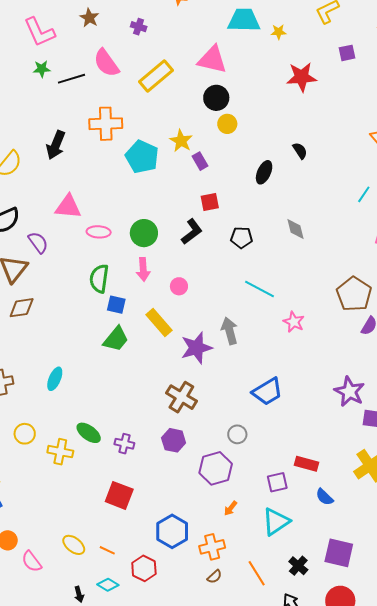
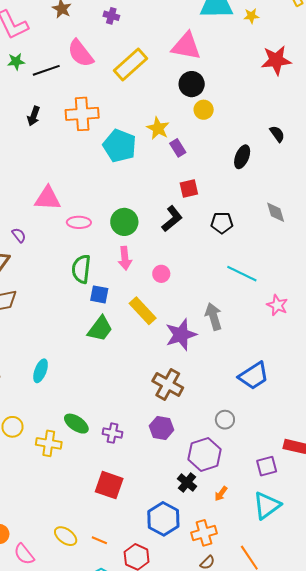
black arrow: (56, 145) -> (34, 116), moved, size x0.7
purple semicircle: (38, 242) -> (19, 235), size x0.7
black cross: (298, 566) -> (187, 482), moved

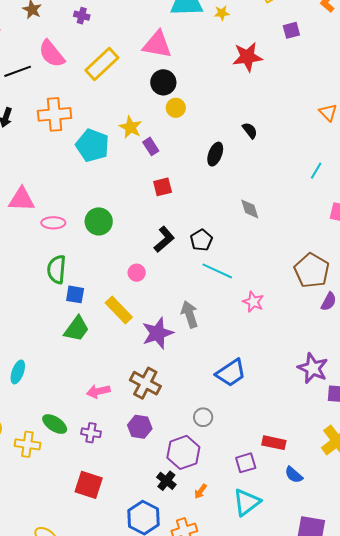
black L-shape: (172, 219) -> (164, 239), moved
black pentagon: (222, 223) -> (201, 240), moved, turned -30
pink arrow: (125, 258) -> (98, 391), moved, turned 85

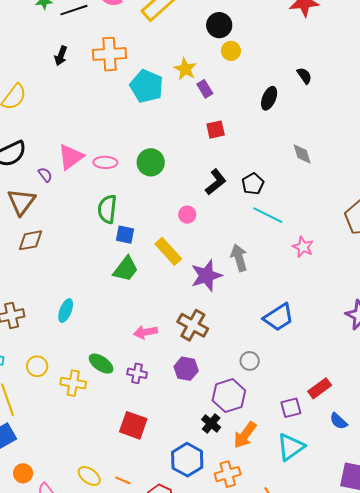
pink triangle: (22, 199) -> (71, 157), moved, turned -40
red rectangle: (274, 443) -> (320, 388), turned -50
orange arrow: (200, 491) -> (245, 435), size x1.8

